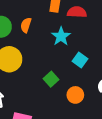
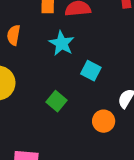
orange circle: (75, 95) -> (104, 121), moved

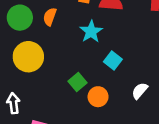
orange circle: (104, 121) -> (98, 97), moved

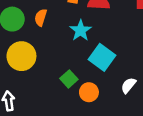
cyan square: (113, 60) -> (102, 57), size x1.5

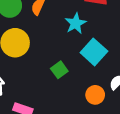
orange circle: (89, 92) -> (95, 95), moved

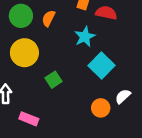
green square: (59, 70) -> (54, 80), moved

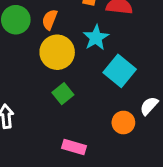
yellow circle: (24, 53) -> (57, 52), moved
pink rectangle: (29, 119) -> (74, 147), moved

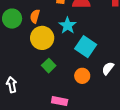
orange circle: (123, 123) -> (82, 76), moved

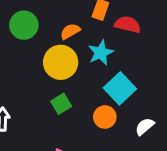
orange semicircle: (35, 16) -> (70, 31), moved, turned 32
orange circle: (82, 76) -> (105, 117), moved

